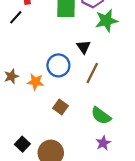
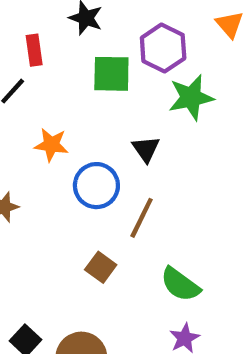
brown line: (92, 73) -> (142, 218), moved
orange star: (35, 82) -> (51, 145), moved

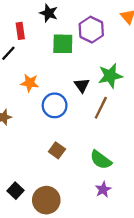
green star: (191, 97) -> (110, 76), moved
brown line: (142, 218) -> (101, 108), moved

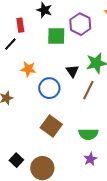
brown square: (57, 150) -> (51, 126), size x1.5
green semicircle: (101, 160) -> (88, 134), turned -36

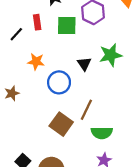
red rectangle: (20, 25) -> (37, 22), moved
brown line: (88, 90) -> (86, 110), moved

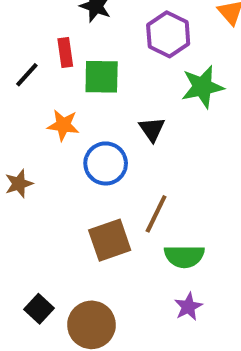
green square: (67, 25) -> (102, 77), moved
green star: (111, 55) -> (202, 87), moved
brown square: (61, 124) -> (110, 240), turned 35

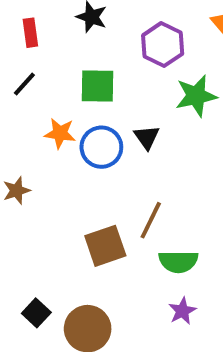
red rectangle: (65, 53) -> (30, 33), moved
blue circle: (106, 163) -> (101, 147), moved

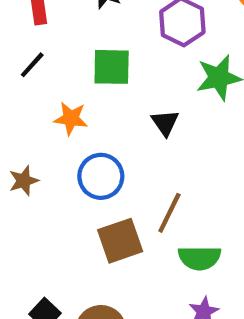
blue circle: (101, 147) -> (101, 176), moved

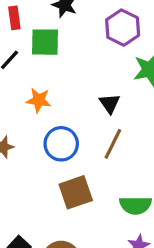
green square: (112, 67) -> (45, 42), moved
brown line: (169, 213) -> (113, 144), moved

